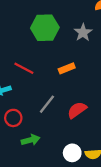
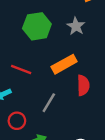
orange rectangle: (67, 68) -> (64, 64), size x1.5
red semicircle: (77, 110) -> (83, 85), moved, turned 132

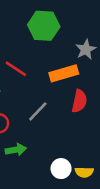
gray star: (76, 26) -> (86, 49), moved

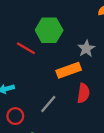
red line: (16, 69) -> (26, 48), moved

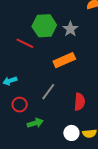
gray star: (86, 49) -> (70, 29), moved
red semicircle: (83, 93) -> (80, 102), moved

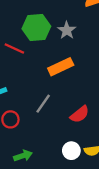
red semicircle: (80, 102) -> (80, 114), turned 48
green arrow: (35, 123) -> (23, 156), moved

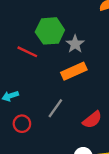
gray star: (67, 30) -> (75, 44), moved

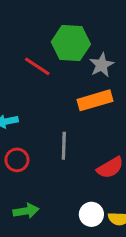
gray line: (55, 108) -> (64, 146), turned -42

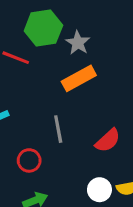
red circle: (17, 160) -> (29, 160), moved

